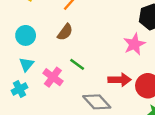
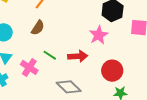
red arrow: (120, 80) -> (78, 56), moved

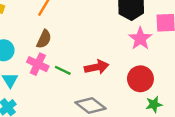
pink star: (99, 35) -> (140, 39), moved
pink cross: (29, 67) -> (38, 64), moved

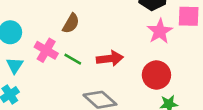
brown semicircle: (44, 39) -> (71, 23), moved

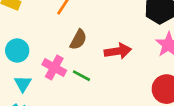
red arrow: (110, 59) -> (118, 51), moved

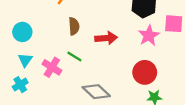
brown semicircle: (78, 40) -> (74, 26), turned -36
pink cross: (54, 68) -> (52, 67), moved

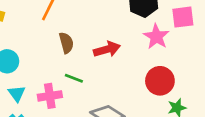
pink cross: (52, 67) -> (50, 96), turned -30

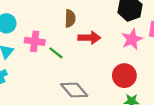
brown semicircle: (66, 43) -> (70, 18), moved
pink cross: (50, 96) -> (35, 41), moved

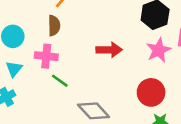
brown semicircle: (70, 18) -> (54, 26), moved
green line: (56, 53) -> (60, 81), moved

